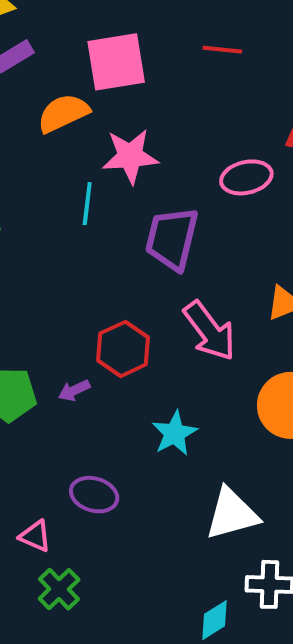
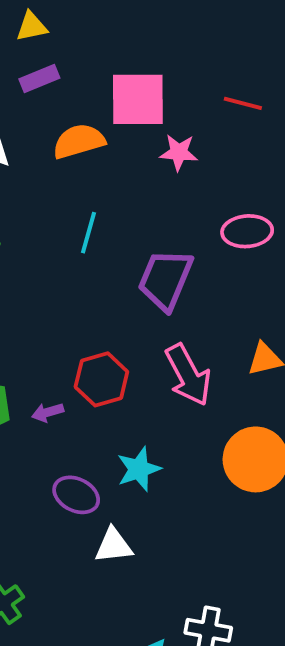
pink star: (130, 156) -> (179, 152), moved, size x0.7
purple ellipse: (94, 495) -> (76, 495), moved
white triangle: (232, 514) -> (113, 546), moved, size x0.7

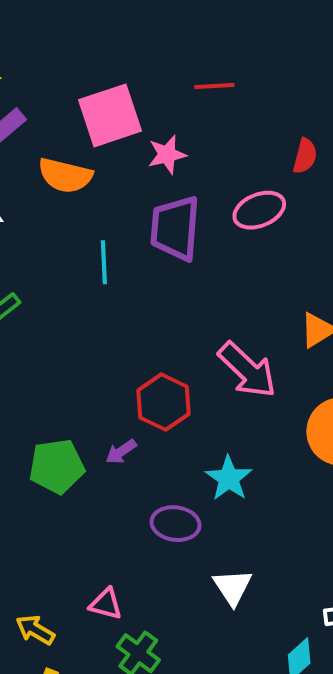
orange semicircle: (79, 141) -> (65, 175), turned -132
purple trapezoid: (165, 280) -> (175, 228), moved
white triangle: (113, 546) -> (233, 587), moved, turned -39

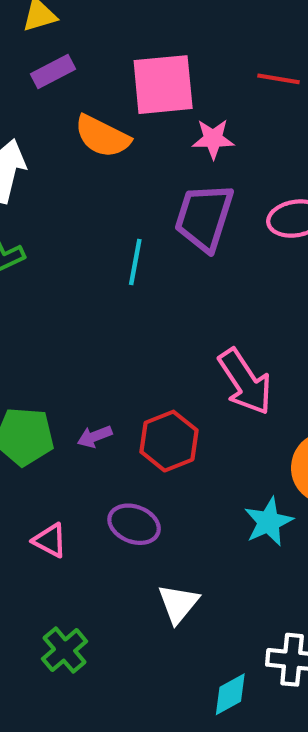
cyan line: (104, 262) -> (135, 262), moved
red hexagon: (163, 402) -> (169, 441), moved
cyan star: (229, 478) -> (269, 522), moved
pink triangle: (106, 604) -> (50, 540), moved

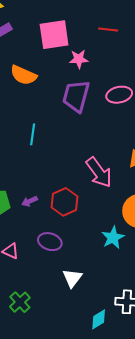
orange semicircle: (102, 136) -> (23, 75), moved
cyan line: (135, 262) -> (33, 134), moved

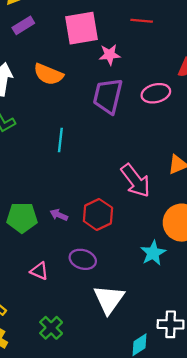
purple arrow: (29, 201) -> (59, 215), turned 49
white triangle: (72, 278) -> (109, 299), size x1.4

